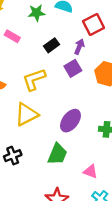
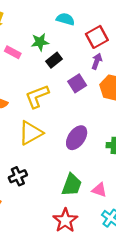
green star: (37, 13) -> (40, 42), moved
purple arrow: (79, 47) -> (97, 61), moved
green trapezoid: (57, 154) -> (72, 185), moved

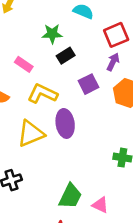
pink rectangle: (13, 52) -> (24, 64), moved
yellow L-shape: (37, 96) -> (42, 94), turned 40
purple ellipse: (77, 138) -> (65, 123), moved, turned -50

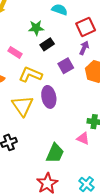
yellow triangle: (31, 134) -> (23, 106), turned -40
pink triangle: (100, 205) -> (83, 138), moved

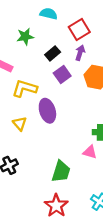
black rectangle: (47, 44) -> (53, 53), moved
yellow triangle: (23, 106) -> (20, 124), size x0.6

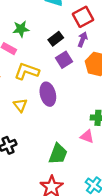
green star: (25, 37) -> (21, 29), moved

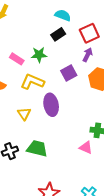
green star: (21, 29) -> (39, 55), moved
black rectangle: (56, 39) -> (58, 34), moved
green trapezoid: (58, 154) -> (37, 148), moved, turned -100

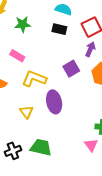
black rectangle: (58, 34) -> (59, 29), turned 48
green star: (39, 55) -> (23, 24), moved
pink triangle: (86, 148) -> (91, 145), turned 32

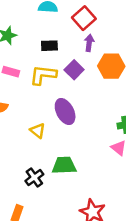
black rectangle: (59, 29) -> (49, 46), moved
yellow L-shape: (34, 79) -> (43, 75), moved

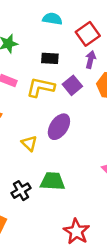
purple ellipse: (65, 112) -> (59, 127), turned 55

